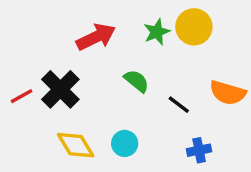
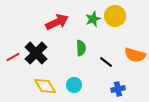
green semicircle: (136, 81) -> (81, 48), turned 49

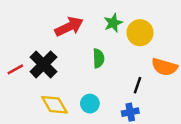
yellow circle: (115, 16) -> (140, 33), moved
black line: (106, 62) -> (138, 85), moved, turned 72
blue cross: (118, 89) -> (130, 112), moved

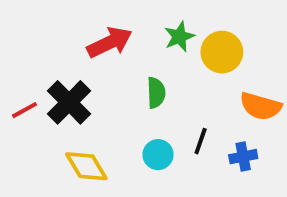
black line: (138, 85) -> (201, 141), moved
cyan circle: (90, 104) -> (158, 155), moved
blue cross: (130, 112) -> (243, 157), moved

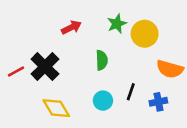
red arrow: (110, 42) -> (71, 27), size x0.7

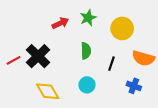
green star: (117, 24) -> (88, 18), moved
black line: (131, 92) -> (111, 64), moved
blue cross: (158, 102) -> (134, 86), turned 32

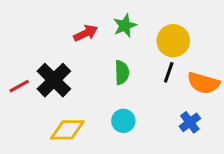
black line: (111, 64) -> (169, 72), moved
blue cross: (134, 86) -> (190, 122), turned 32
yellow diamond: (48, 91) -> (67, 130), turned -60

